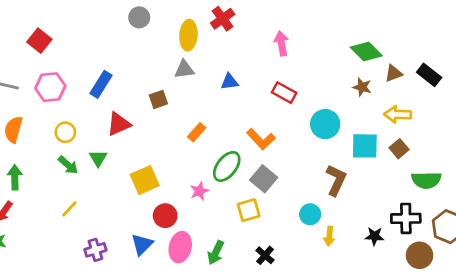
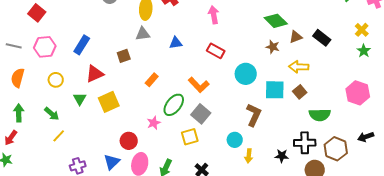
green arrow: (68, 165) -> (52, 114), moved
yellow square: (145, 180) -> (109, 102), moved

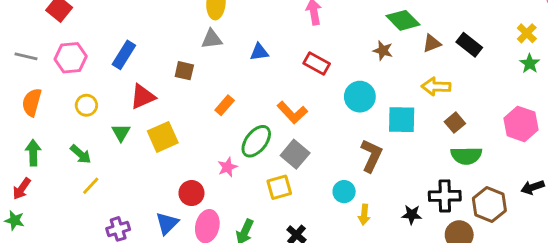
brown star: (273, 47) -> (383, 51), moved
brown square: (124, 56) -> (184, 71), turned 32
brown square: (300, 92) -> (455, 123), moved

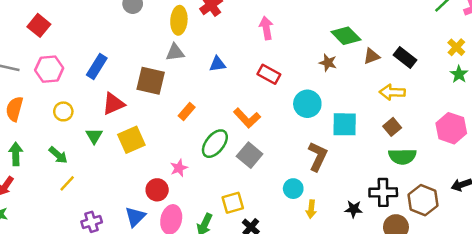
brown square: (184, 71) -> (151, 81), size x1.6
yellow arrow: (436, 87) -> (392, 92), moved
pink star: (227, 167) -> (179, 168), moved
yellow square: (279, 187) -> (233, 203), moved

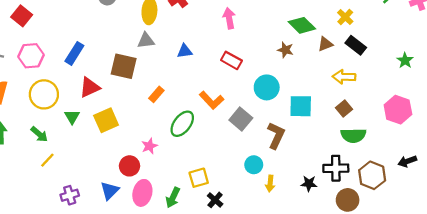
yellow cross: (456, 47) -> (345, 17), moved
yellow circle: (63, 111) -> (44, 94), size x1.6
gray square: (250, 155) -> (241, 119), moved

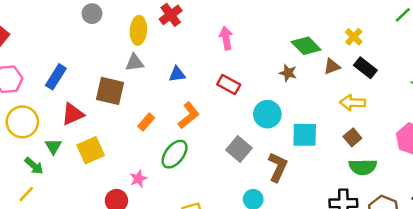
orange L-shape: (212, 100) -> (189, 115), moved, turned -85
green arrow: (39, 134) -> (34, 166), moved

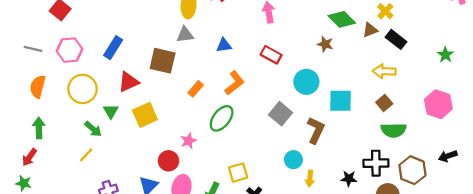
brown triangle: (332, 66) -> (370, 30), moved

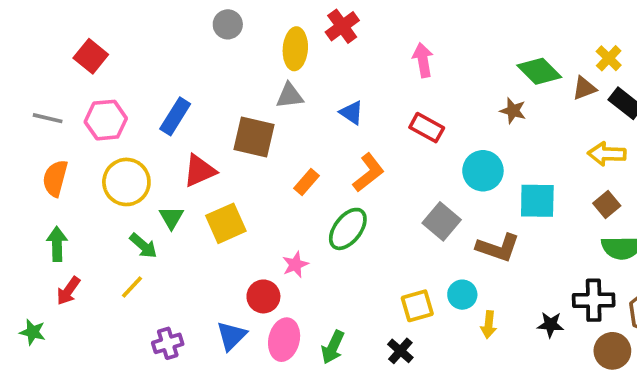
blue triangle: (224, 45) -> (352, 113), turned 42
brown L-shape: (316, 130) -> (498, 248), turned 84
red arrow: (29, 157) -> (68, 291), moved
yellow square: (238, 173) -> (417, 306), moved

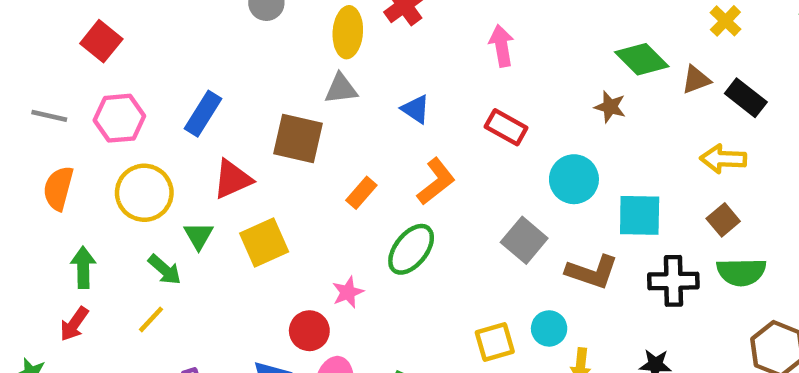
yellow cross: (609, 58) -> (725, 21), moved
green arrow: (57, 244) -> (83, 267), moved
black cross: (594, 300) -> (673, 281), moved

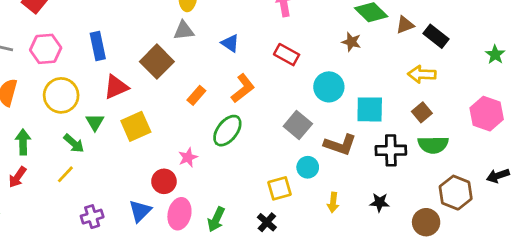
blue rectangle: (203, 114) -> (98, 46), turned -44
brown square: (298, 138) -> (157, 62), turned 32
cyan circle: (549, 328) -> (308, 167), moved

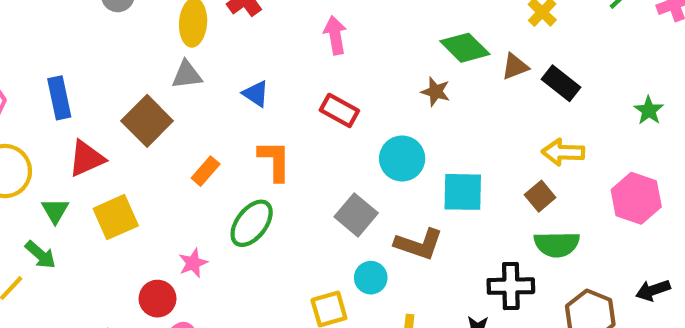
yellow arrow: (422, 74) -> (563, 152), moved
orange L-shape: (243, 88) -> (275, 161), turned -52
green arrow: (74, 143) -> (40, 255), moved
black cross: (391, 150) -> (511, 286), moved

